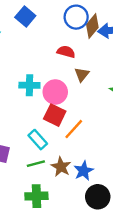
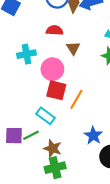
cyan cross: (29, 85) -> (27, 54), moved
green line: (36, 164) -> (31, 135), moved
brown star: (61, 167) -> (53, 148), moved

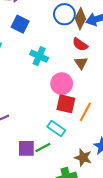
red semicircle: (55, 30) -> (80, 44), moved, turned -147
cyan cross: (27, 54) -> (39, 56), moved, turned 36
brown star: (53, 148) -> (83, 158), moved

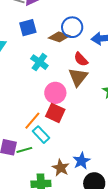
brown diamond: (80, 19) -> (59, 37), moved, turned 70
blue square: (20, 24) -> (28, 28), turned 36
brown triangle: (81, 63) -> (78, 77), size x1.5
orange line: (85, 112) -> (32, 121), moved

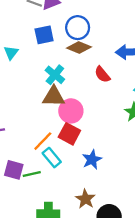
blue circle: (72, 27) -> (78, 28), moved
brown triangle: (78, 77) -> (54, 97), moved, turned 50
blue star: (81, 161) -> (92, 160), moved
brown star: (61, 168) -> (85, 199), moved

